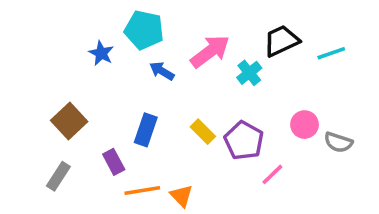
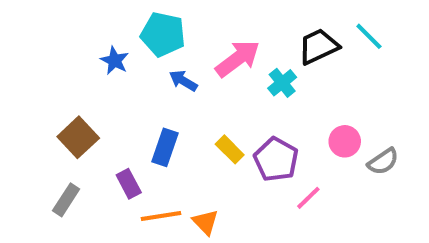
cyan line: (331, 53) -> (369, 36), moved, turned 64
gray semicircle: (338, 142) -> (383, 162), turned -52

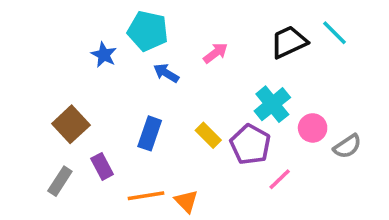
pink arrow: (238, 59) -> (216, 53), size x0.6
cyan cross: (282, 83) -> (272, 104), moved, size x1.4
purple rectangle: (129, 184) -> (102, 166), moved

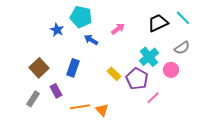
blue rectangle: (150, 133) -> (73, 68), moved
gray semicircle: (347, 146) -> (182, 48), moved

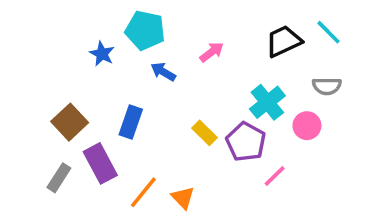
gray semicircle: (182, 48) -> (327, 86), turned 35
purple rectangle: (56, 91) -> (100, 163), size x1.5
orange line: (80, 107) -> (143, 192), turned -42

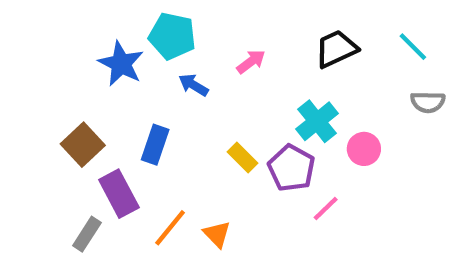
cyan line: (329, 32) -> (413, 47), moved
blue star: (102, 54) -> (121, 64), size x1.5
gray semicircle: (327, 86) -> (428, 102), moved
gray rectangle: (59, 178) -> (87, 234), moved

